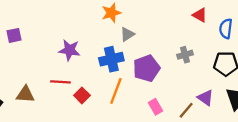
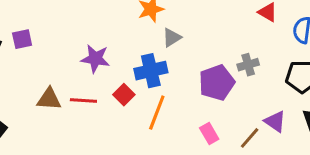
purple pentagon: (147, 68) -> (217, 83), moved
brown triangle: (25, 94) -> (49, 99), moved
red square: (82, 95) -> (124, 95), moved

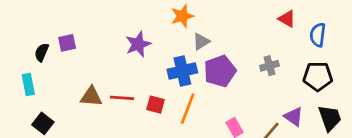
purple star: (95, 59) -> (138, 44), moved, turned -30
purple pentagon: (217, 83) -> (220, 71), moved
red square: (124, 95) -> (156, 105), moved, turned -30

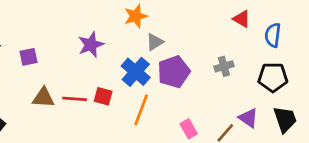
purple square: (67, 43) -> (28, 57), moved
blue cross: (182, 71) -> (136, 72), turned -36
red square: (156, 105) -> (103, 96), moved

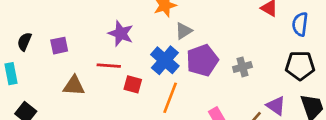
purple star: (91, 45) -> (121, 34), turned -30
gray cross: (224, 66) -> (242, 67), moved
red line: (75, 99) -> (109, 66), moved

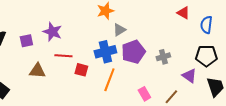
purple star: (121, 34) -> (52, 32), moved
blue cross: (165, 60) -> (105, 52), turned 35
purple triangle: (276, 106) -> (189, 76), moved

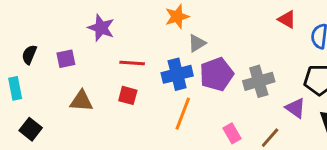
purple star: (52, 32) -> (101, 28), moved
red line: (63, 56) -> (132, 63), moved
gray cross: (163, 57) -> (259, 81), size x1.5
red square: (81, 70) -> (128, 95), moved

